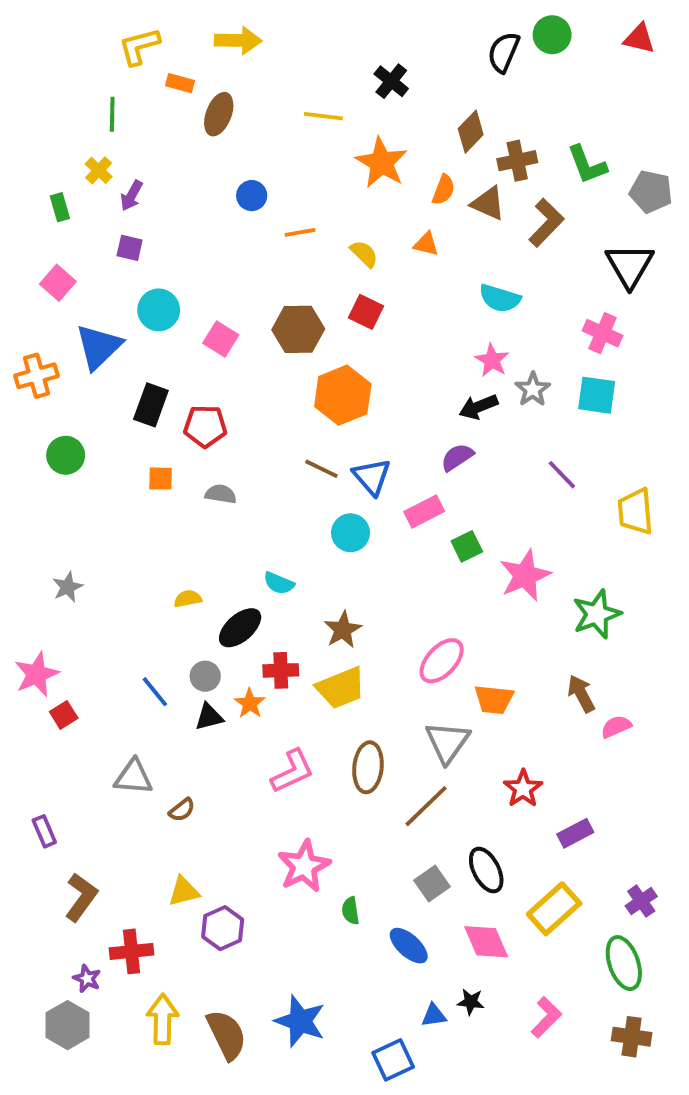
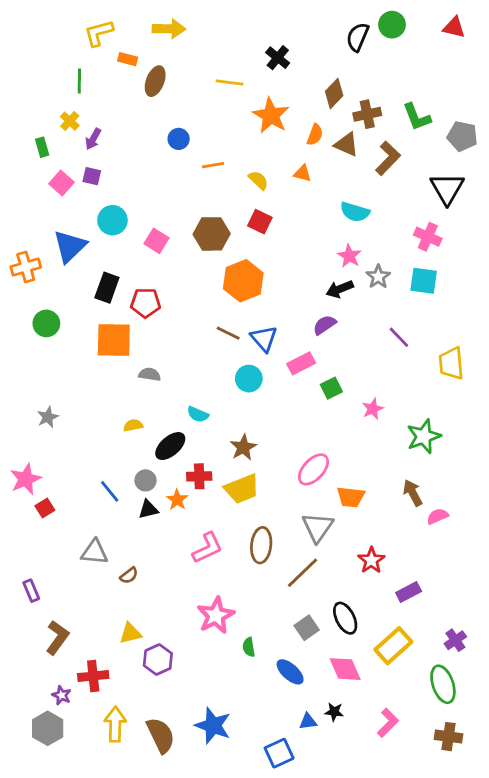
pink square: (58, 283) -> (61, 183), moved
orange square: (161, 479) -> (114, 340), size x2.0
gray semicircle: (221, 494) -> (150, 374), moved
pink star: (525, 575) -> (373, 409), size x0.6

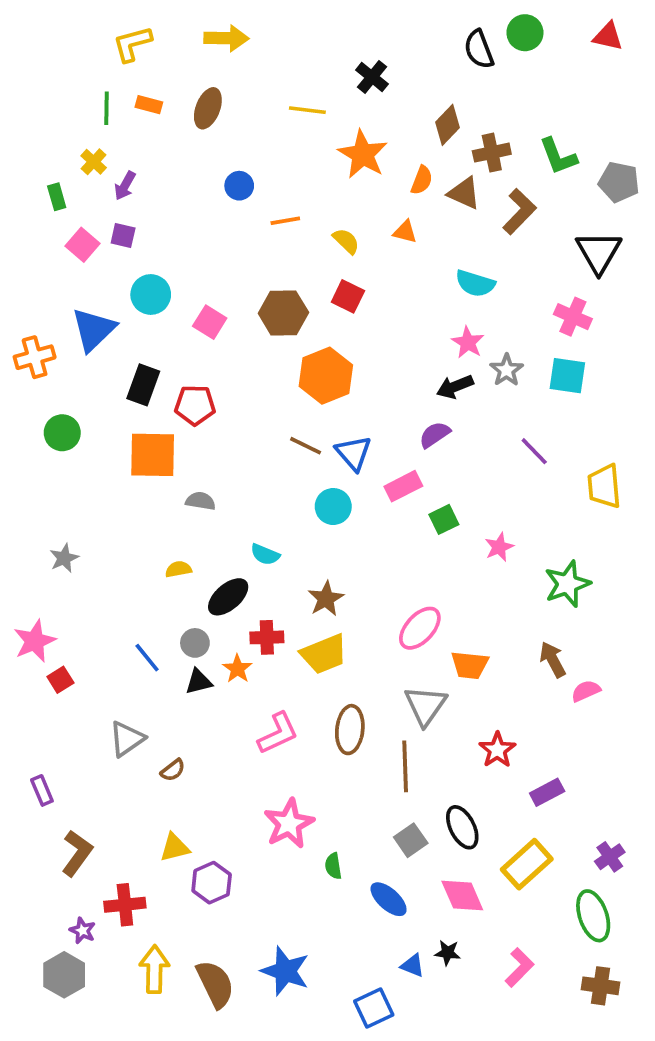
black semicircle: (358, 37) -> (479, 49), turned -44
orange rectangle: (128, 59) -> (149, 105), moved
gray triangle: (95, 552) -> (127, 739), turned -40
brown line: (302, 573) -> (405, 766), turned -48
blue triangle: (308, 721) -> (413, 966), turned 30

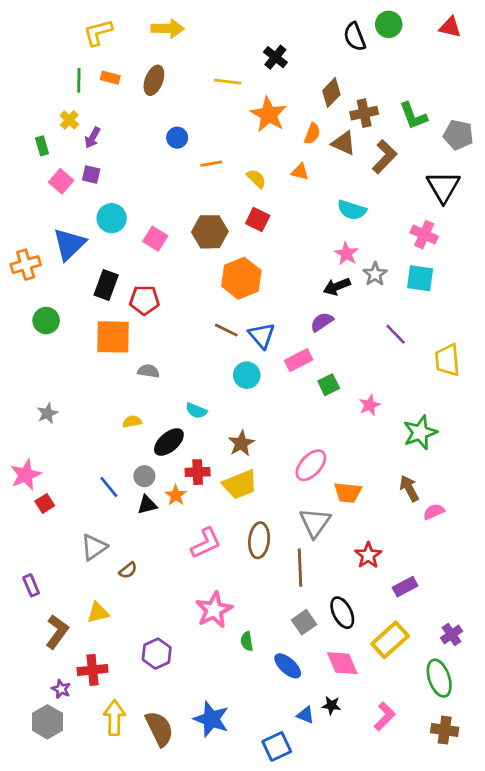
yellow triangle: (175, 848) -> (98, 613), moved

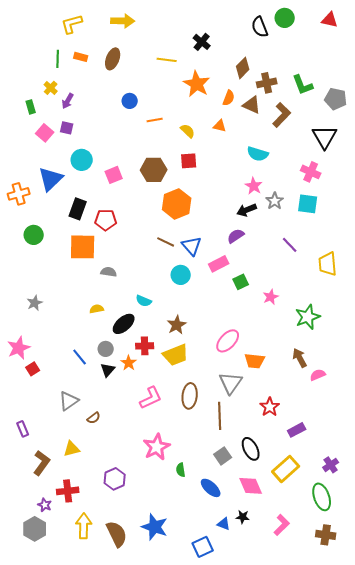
red square: (258, 220) -> (189, 161), turned -30
pink square: (155, 239) -> (114, 175), turned 36
black triangle: (147, 505) -> (108, 370), turned -35

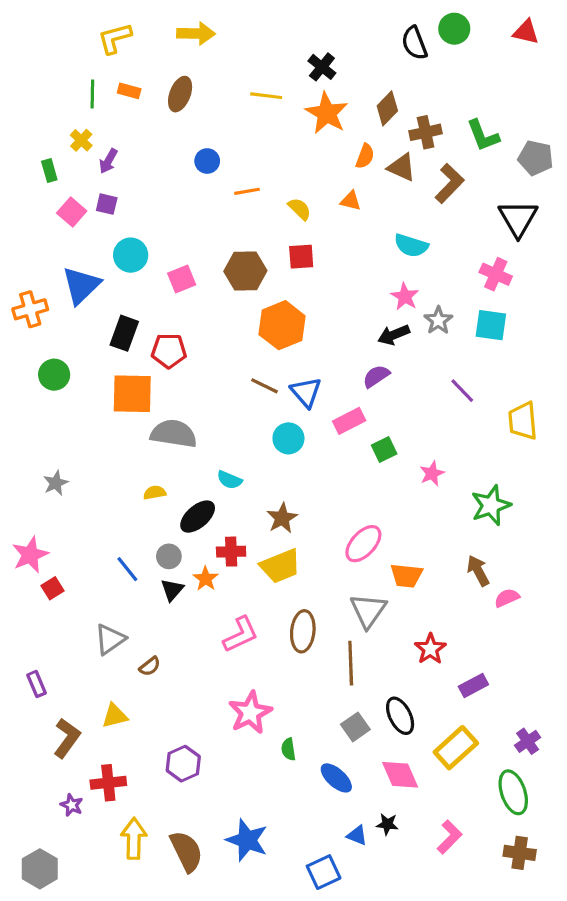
orange star: (197, 84) -> (327, 113), moved
gray semicircle: (109, 272) -> (174, 434), size x1.8
gray hexagon: (35, 529) -> (40, 869), moved

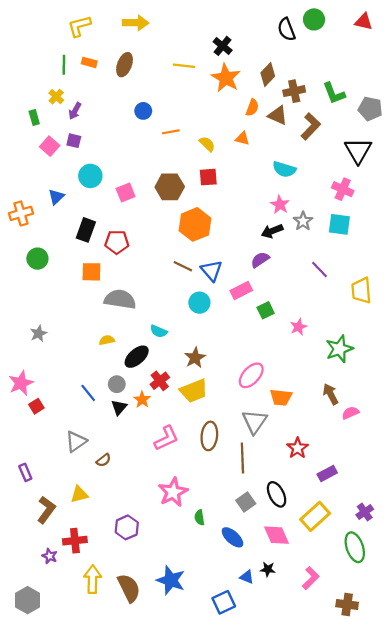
blue triangle: (81, 285) -> (56, 197), size x0.6
orange square: (132, 394) -> (91, 272), size x0.7
red cross: (231, 552) -> (160, 381), turned -36
brown cross: (520, 853) -> (347, 605), moved

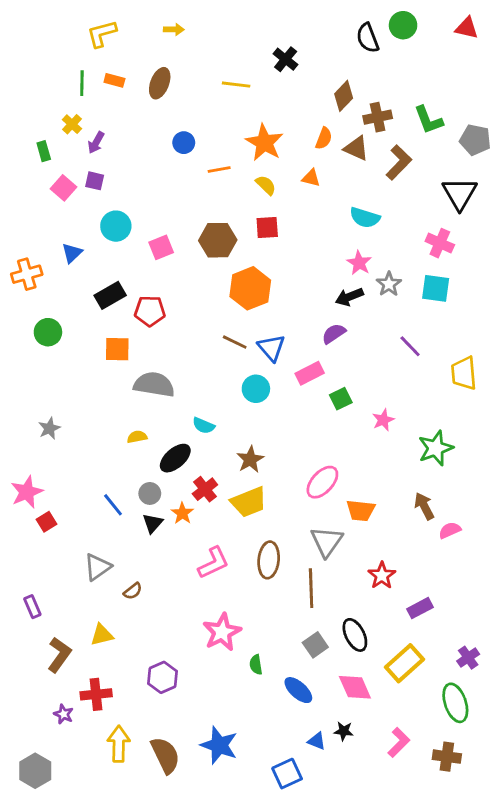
yellow arrow: (136, 23) -> (174, 29), size x0.6
orange star: (226, 78) -> (264, 143), moved
black rectangle: (86, 230) -> (110, 295), turned 40
brown cross: (347, 605) -> (447, 757), moved

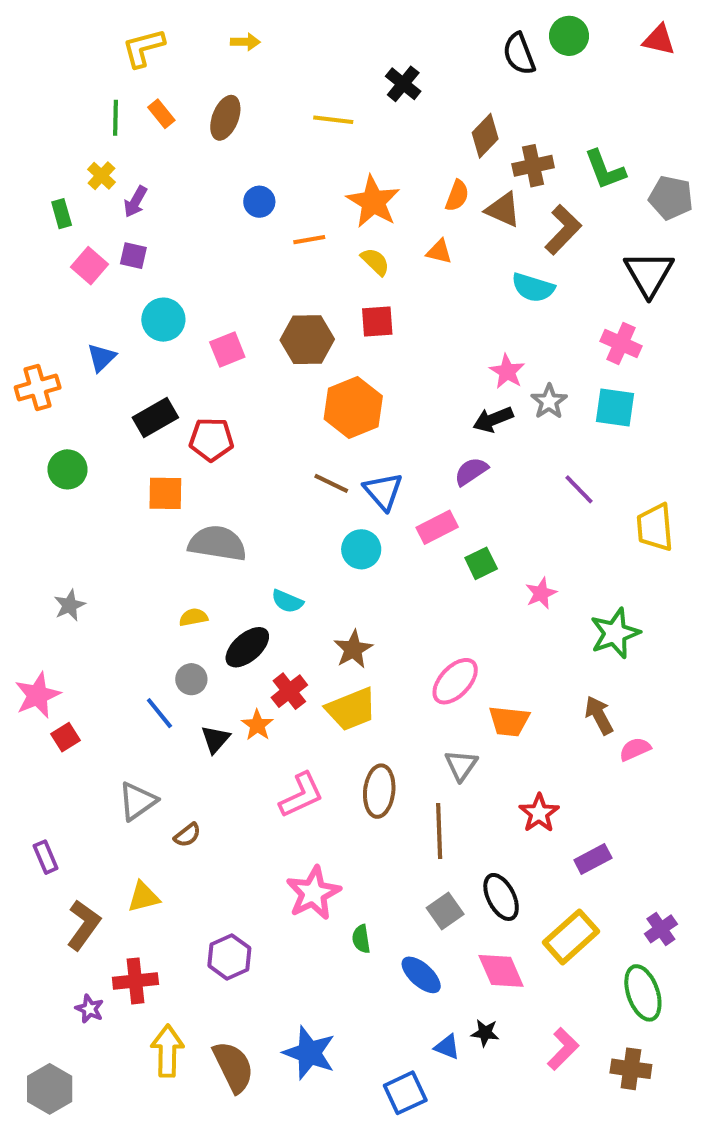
orange rectangle: (114, 80) -> (161, 114), turned 36
cyan semicircle: (365, 218) -> (533, 288), moved
gray circle: (150, 493) -> (191, 679), moved
gray triangle: (327, 542) -> (461, 765), size x0.7

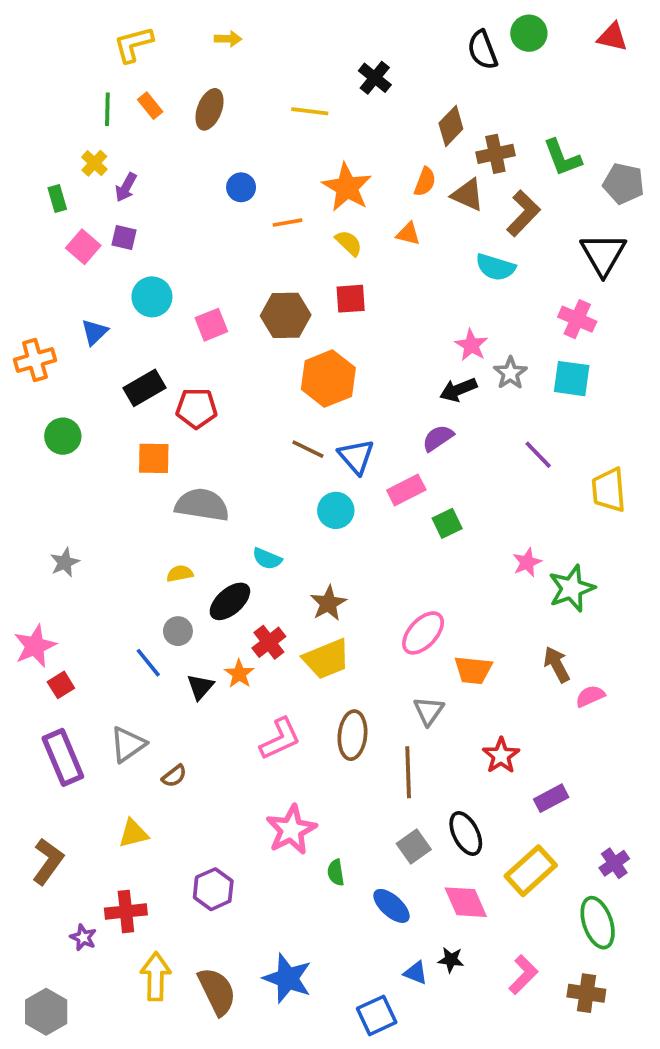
pink star: (541, 593) -> (527, 562), moved
purple rectangle: (46, 857) -> (63, 757), moved, size x1.8
brown L-shape: (83, 925) -> (48, 861), moved

